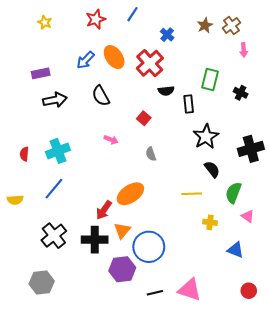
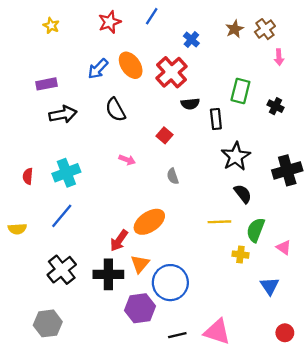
green semicircle: (233, 193) -> (256, 230), moved
blue triangle: (235, 250) -> (270, 286), turned 36

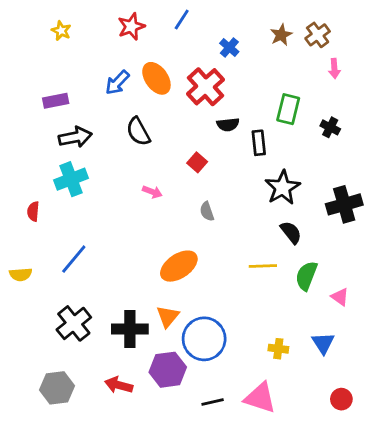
cyan cross: (66, 173) -> (71, 179), moved
red arrow: (119, 240) -> (119, 385), moved, turned 70
yellow cross: (240, 255) -> (278, 349), moved

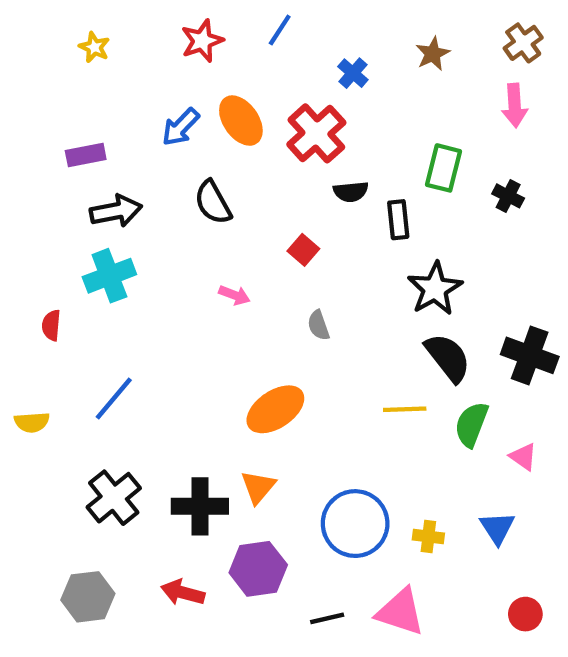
brown cross: (318, 35) -> (523, 43), moved
pink arrow: (334, 69) -> (515, 105), size x1.4
black cross: (344, 204) -> (530, 355), moved, turned 36
black semicircle: (291, 232) -> (448, 358), size x1.4
blue circle: (204, 339) -> (355, 524), moved

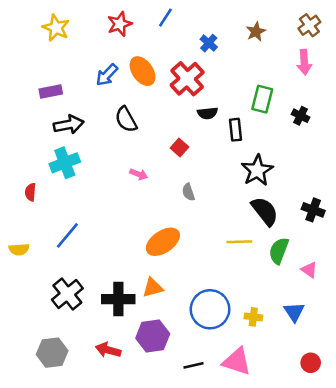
yellow star: (94, 47) -> (56, 28), size x1.5
black cross: (530, 355) -> (313, 210), size x0.7
orange triangle: (258, 487) -> (153, 288), turned 35

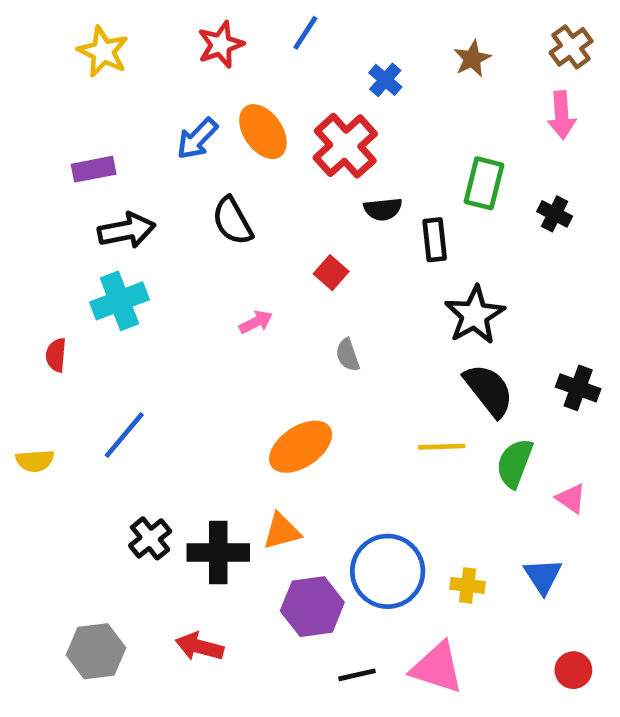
pink arrow: (139, 174) -> (256, 322), turned -48
black cross: (67, 294) -> (150, 538), moved, size x0.7
purple hexagon: (153, 336) -> (312, 607), moved

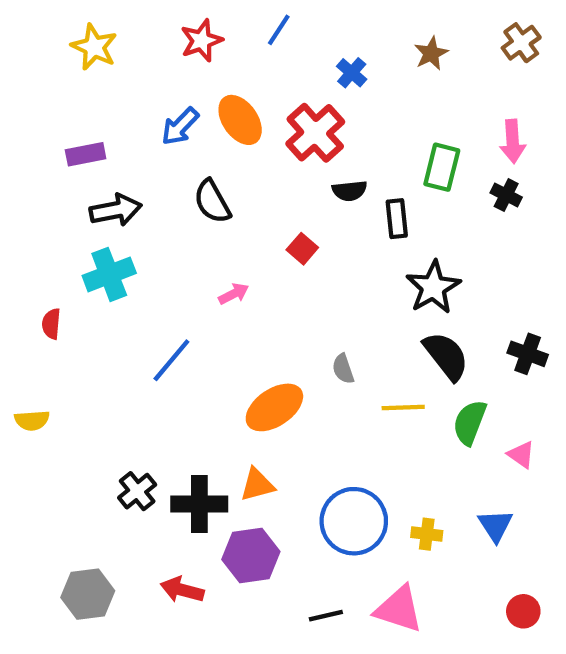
pink arrow: (562, 115) -> (513, 141), moved
gray semicircle: (348, 355) -> (343, 369), moved
blue line: (124, 435) -> (171, 360), moved
purple hexagon: (312, 607) -> (251, 556), moved

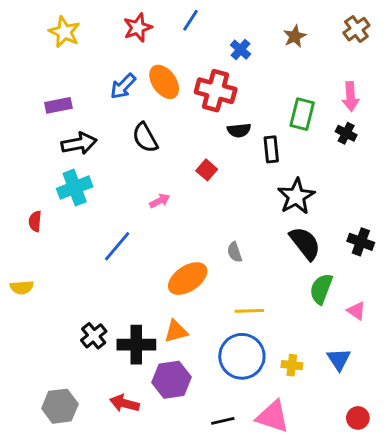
red cross: (315, 133) -> (216, 91), turned -33
yellow line: (403, 407) -> (249, 311), moved

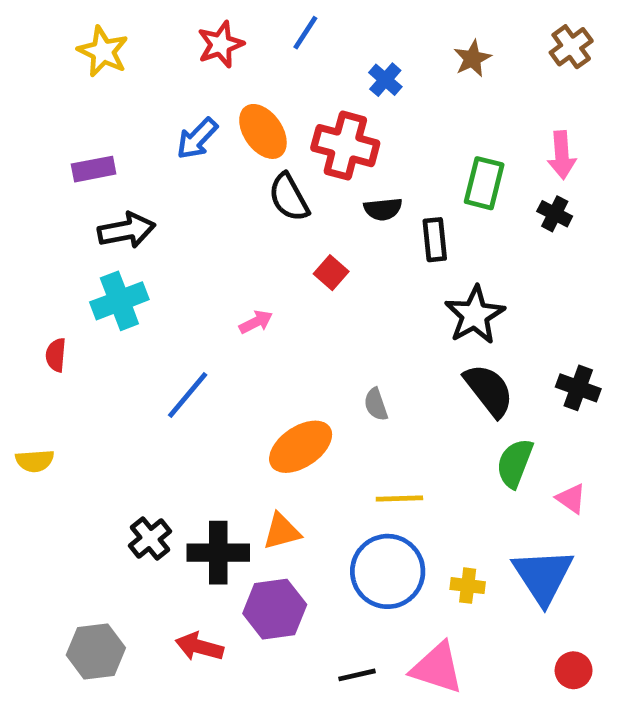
black semicircle: (145, 138) -> (289, 197), moved
blue triangle: (339, 359) -> (543, 576), size x1.6

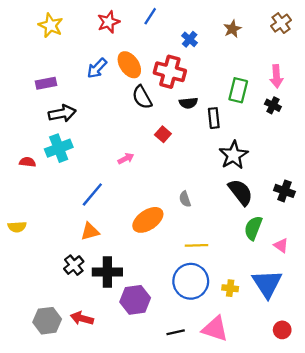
red semicircle: (56, 355) -> (27, 162), moved, turned 91
orange triangle: (282, 531) -> (90, 231), moved
red arrow: (199, 647) -> (82, 318), moved

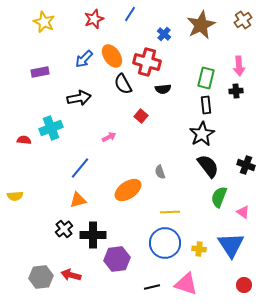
brown star: (232, 29) -> (201, 25), size x1.8
black cross: (273, 105) -> (236, 91), turned -32
black arrow: (62, 113) -> (79, 98), moved
black rectangle: (214, 118) -> (206, 105), moved

